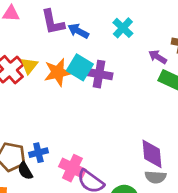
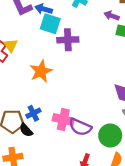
cyan square: (80, 67) -> (50, 24), moved
orange star: (58, 72) -> (41, 71), moved

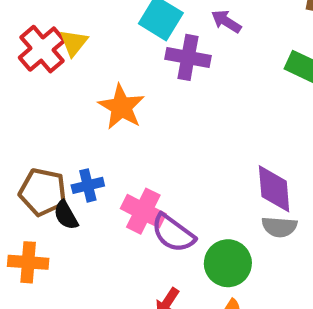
purple arrow: (112, 16) -> (226, 21), moved
orange star: (41, 71) -> (121, 107), turned -30

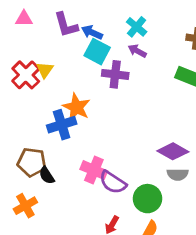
blue cross: (88, 185) -> (62, 125), moved, size x1.5
purple diamond: (274, 189) -> (173, 151), turned -52
orange cross: (28, 262) -> (25, 206), turned -30

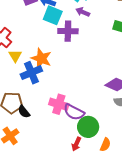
yellow triangle: (45, 70) -> (15, 56), moved
green circle: (147, 199) -> (88, 127), moved

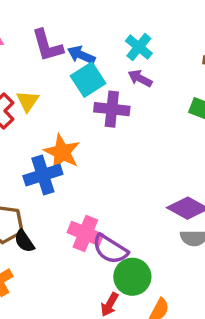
cyan square: (53, 15) -> (88, 80), turned 30
yellow triangle: (15, 56) -> (28, 101), moved

